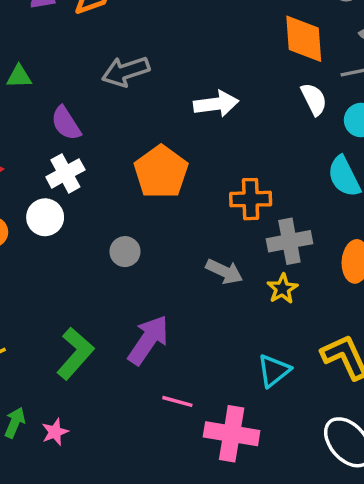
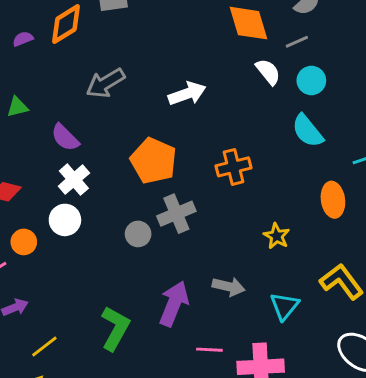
gray cross: (289, 241) -> (176, 214), moved
gray arrow: (224, 271) -> (229, 287), moved

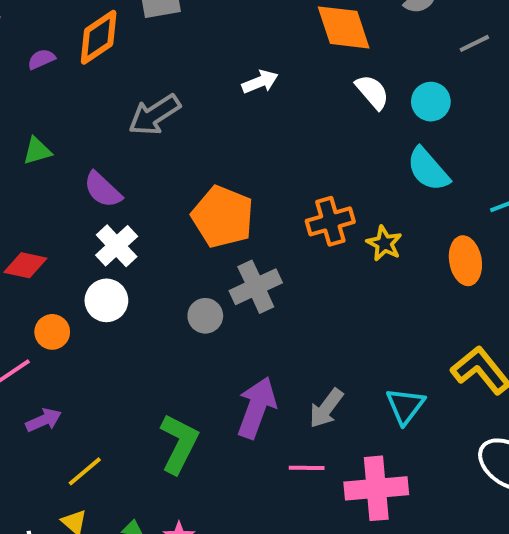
gray line: (297, 42) -> (474, 43), moved
white arrow: (187, 94) -> (260, 82), moved, size x0.7
yellow star: (277, 236) -> (384, 243), moved
gray arrow: (229, 287) -> (326, 408), moved, turned 116

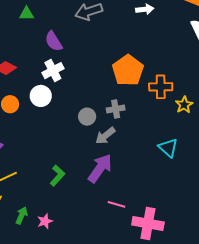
orange pentagon: (223, 217) -> (128, 70), moved
gray cross: (256, 287) -> (116, 109), size x0.7
cyan triangle: (405, 406) -> (168, 148), moved, turned -40
gray arrow: (326, 408) -> (105, 136), moved
green L-shape: (179, 444) -> (57, 176), size x0.7

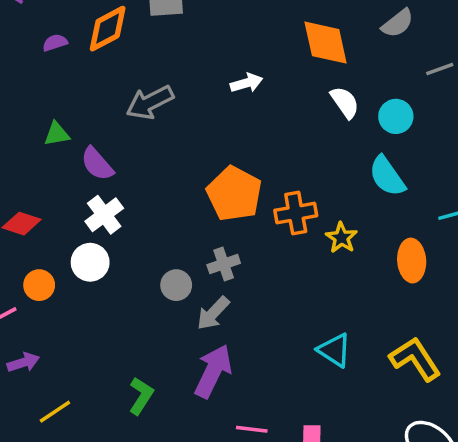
green triangle: (27, 14) -> (57, 134), moved
cyan triangle: (168, 148) -> (334, 350), moved

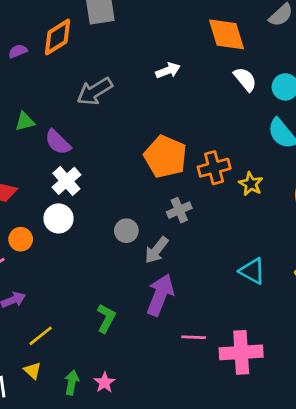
gray cross: (224, 264) -> (179, 210), moved

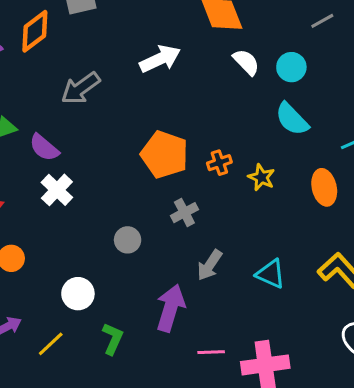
white arrow: (168, 70) -> (160, 59), size x1.5
orange cross: (214, 168) -> (219, 163), size x0.7
white circle: (59, 218) -> (78, 294), moved
gray arrow: (157, 250) -> (210, 265), moved
yellow line: (41, 336) -> (51, 344), moved

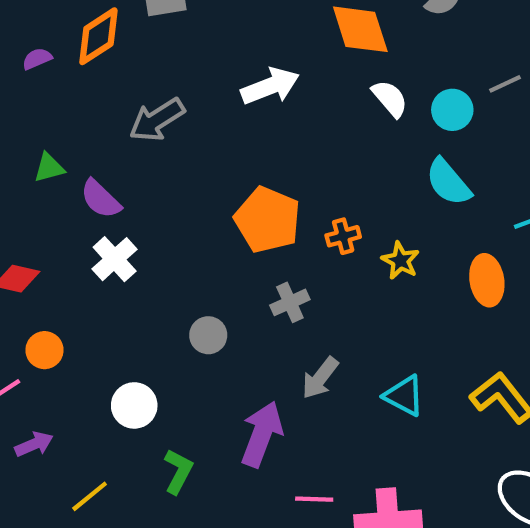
gray line: (322, 21) -> (505, 84), moved
yellow line: (51, 344) -> (90, 496), moved

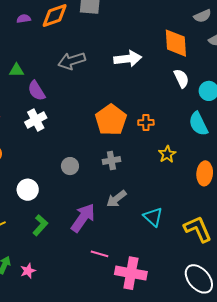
orange cross: (343, 236) -> (146, 122), moved

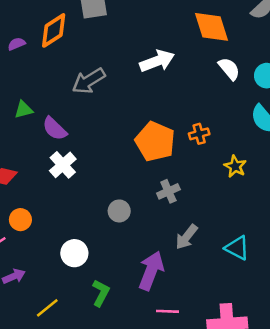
pink line: (100, 254) -> (167, 311), moved

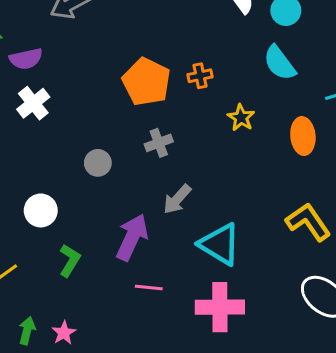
purple semicircle: (55, 129) -> (26, 59), turned -60
cyan triangle: (237, 248) -> (220, 244), moved, size x1.4

